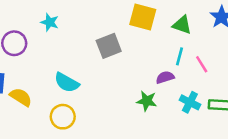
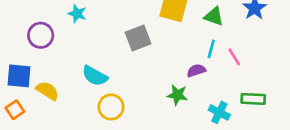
cyan cross: (190, 102) -> (219, 112), moved
yellow circle: (63, 117) -> (111, 107), moved

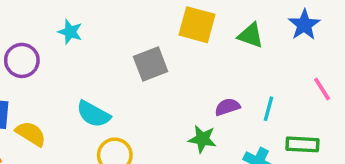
cyan line: (211, 49) -> (268, 109), moved
pink line: (234, 57) -> (322, 89), moved

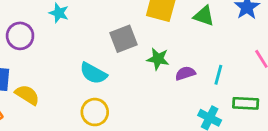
cyan semicircle: (93, 114) -> (93, 73), moved
green star: (202, 139) -> (158, 59), moved

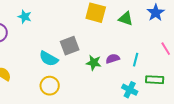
gray square: (123, 39) -> (70, 46), moved
green star: (158, 59) -> (94, 63), moved

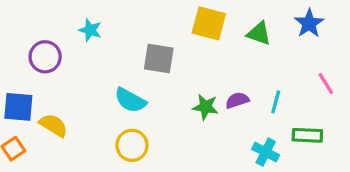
gray square: (70, 46) -> (159, 58), moved, turned 30

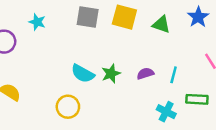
gray square: (159, 58) -> (88, 17), moved
cyan semicircle: (130, 100) -> (83, 74), moved
green star: (205, 107) -> (111, 74), moved, turned -30

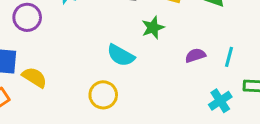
green star: (111, 74) -> (153, 28), moved
cyan cross: (166, 112) -> (220, 101), turned 30

